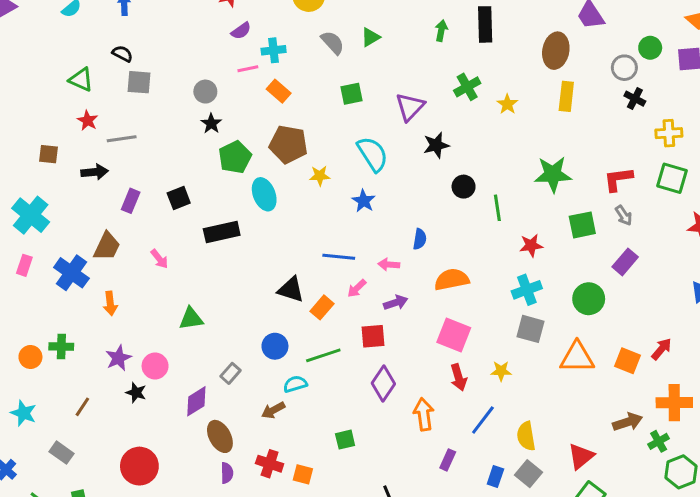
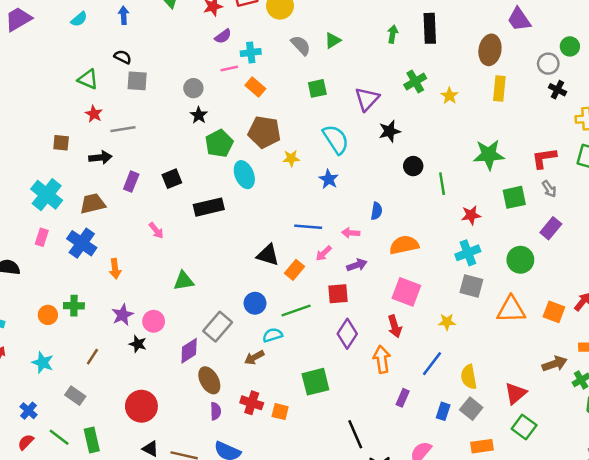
brown trapezoid: (107, 246) -> (93, 204), moved, turned -128
gray rectangle: (231, 373) -> (218, 327), size x1.6
red arrow: (459, 377) -> (395, 326), moved
green square: (345, 440) -> (315, 382), size x1.6

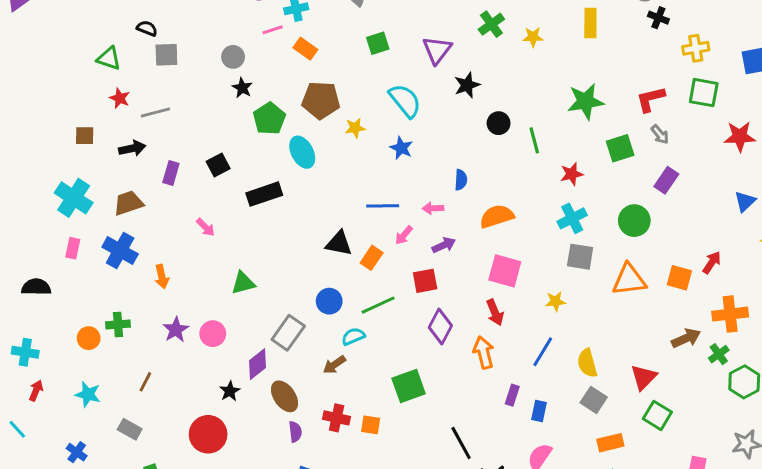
yellow star: (449, 96) -> (533, 37), turned -30
black star: (138, 344) -> (230, 391), moved, turned 30
blue rectangle: (443, 411) -> (539, 411), moved

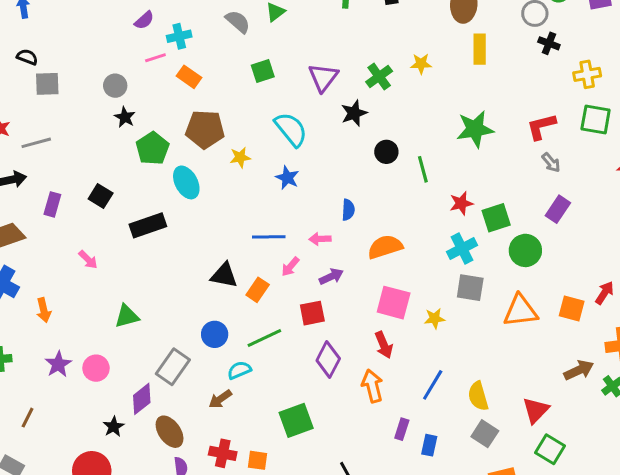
green cross: (491, 24) -> (379, 77), moved
green square: (620, 148) -> (496, 218), moved
black square: (218, 165) -> (101, 196), turned -30
yellow star: (555, 301) -> (435, 318), moved

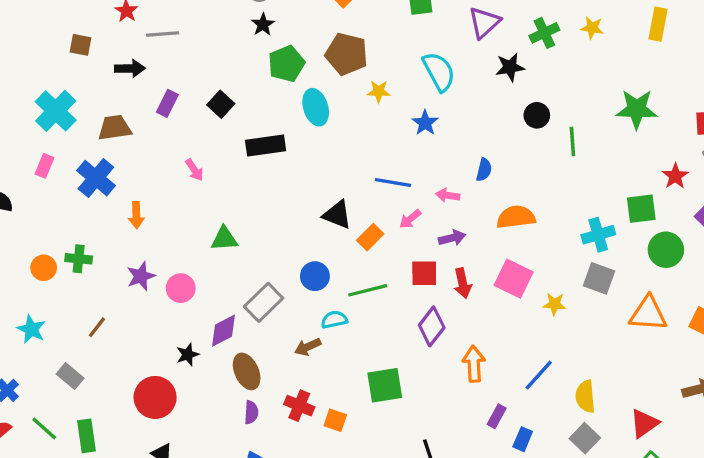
red star: (461, 203) -> (675, 176), moved, turned -30
red arrow: (384, 345) -> (463, 283), moved

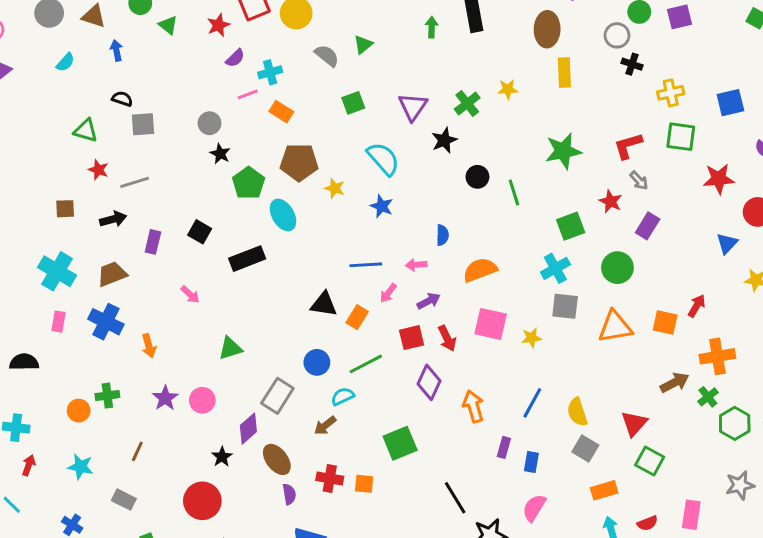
yellow star: (379, 91) -> (335, 188), turned 30
green square: (641, 209) -> (571, 226), moved

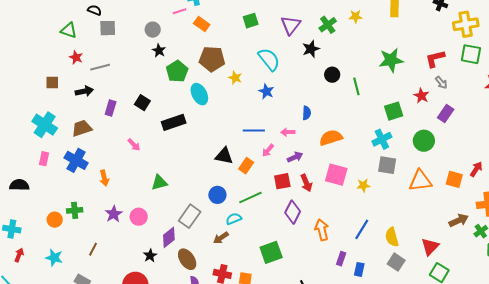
yellow cross: (671, 93) -> (466, 24), size x1.4

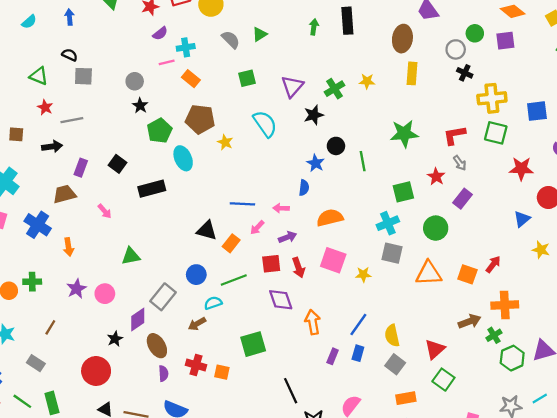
blue star: (266, 91) -> (316, 163), moved
brown trapezoid: (82, 128) -> (64, 194), moved
purple diamond: (293, 212) -> (281, 300), turned -50
blue rectangle: (359, 269) -> (358, 353), moved

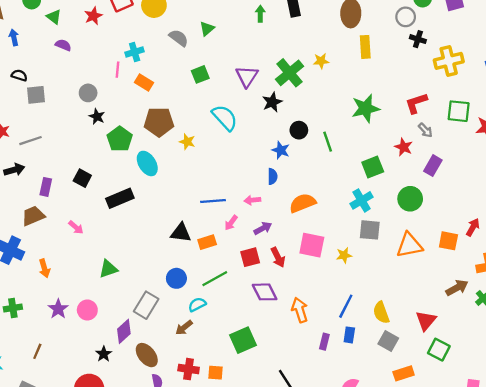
purple semicircle: (160, 33) -> (63, 45), moved, turned -112
pink line: (167, 62) -> (117, 70), turned -63
green cross: (335, 89) -> (290, 73), size x1.4
green square: (496, 133) -> (459, 111), moved
orange rectangle: (231, 243) -> (207, 242), turned 42

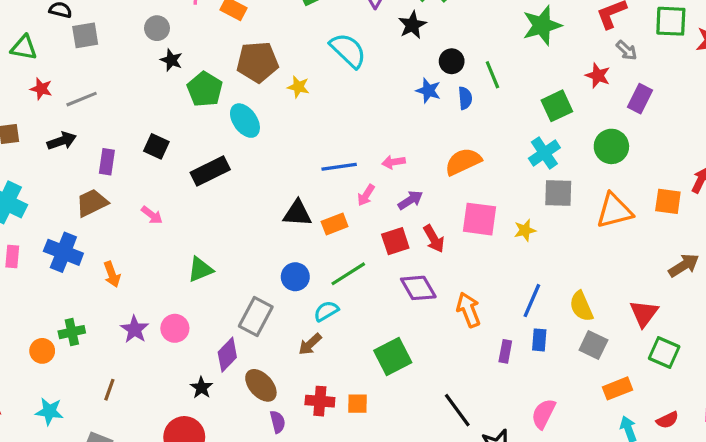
blue semicircle: (272, 176) -> (465, 98), moved

